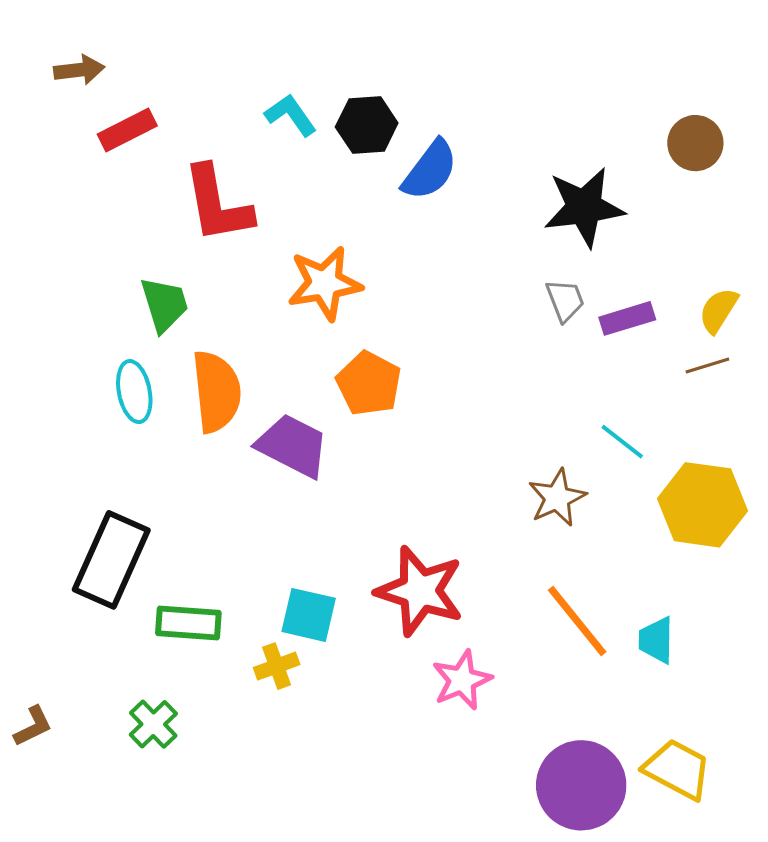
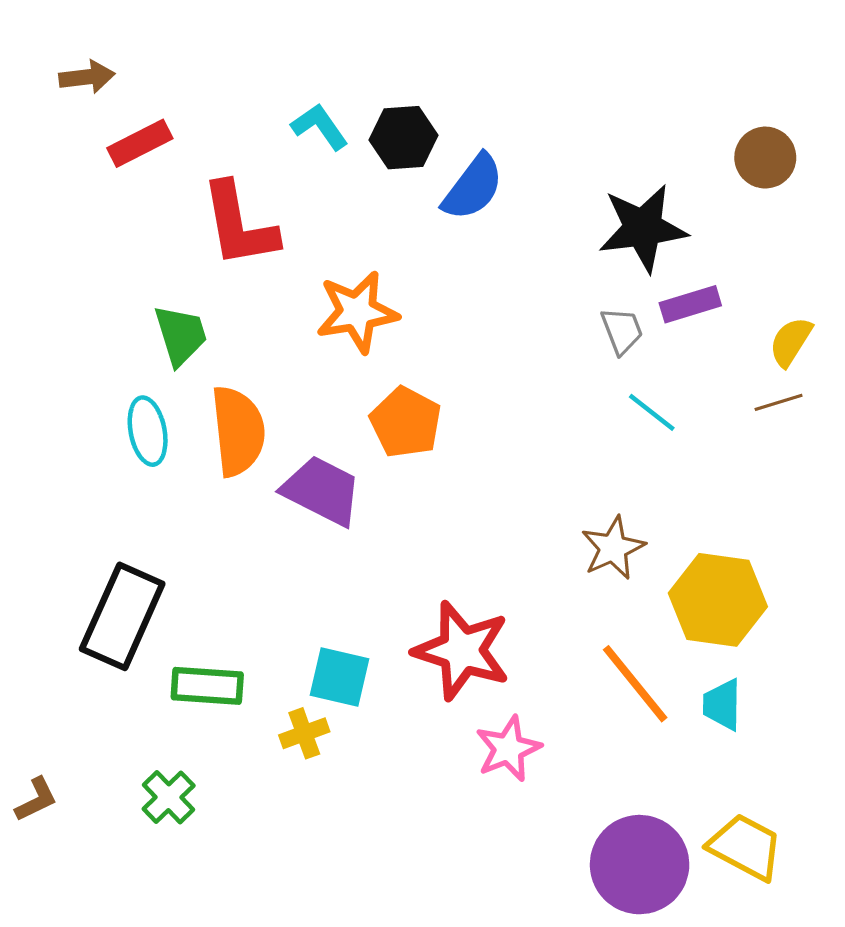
purple rectangle: (627, 318) -> (690, 304), moved
cyan line: (622, 442) -> (652, 412), moved
yellow hexagon: (702, 505) -> (718, 600), moved

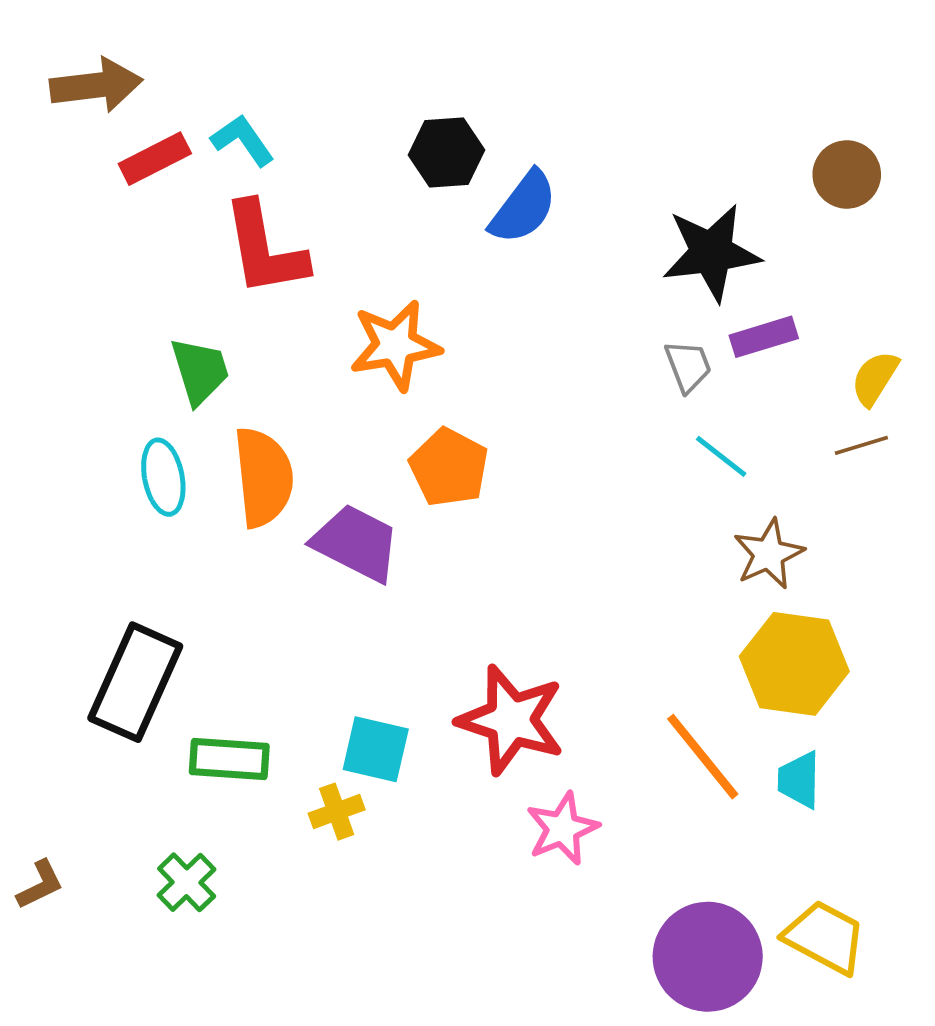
brown arrow: (87, 77) -> (96, 85), size x1.5
cyan L-shape: (320, 127) -> (243, 140), moved
brown star: (613, 548) -> (769, 554), moved

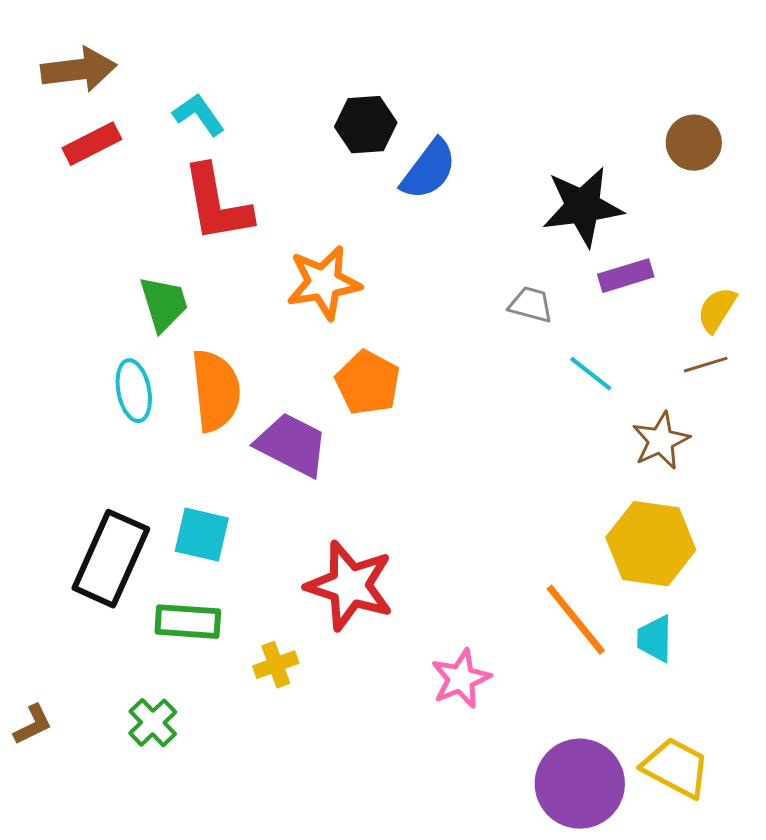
red rectangle: (155, 159) -> (92, 144), moved
gray trapezoid: (688, 366) -> (531, 305), moved, turned -54
brown star: (769, 554) -> (661, 441), moved
red star: (511, 720) -> (350, 586), moved
cyan square: (376, 749) -> (202, 535), moved

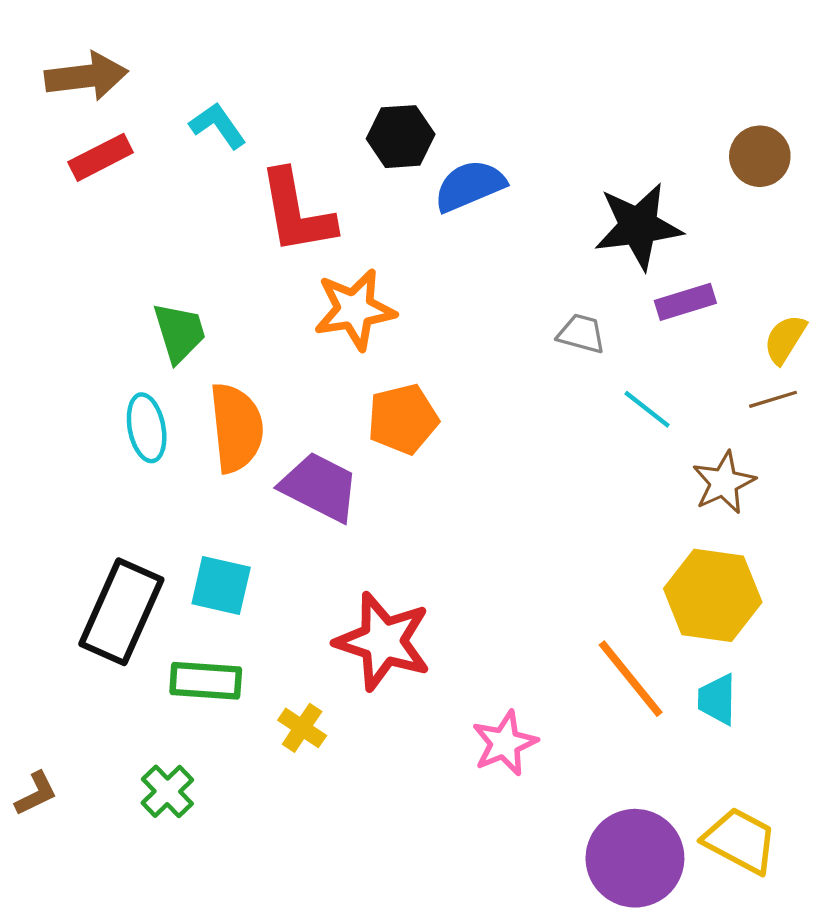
blue semicircle: (429, 170) -> (470, 186), turned -150
red L-shape: (217, 204) -> (297, 212), moved
orange pentagon: (368, 383) -> (403, 419), turned 30
yellow cross: (276, 665) -> (302, 728), turned -36

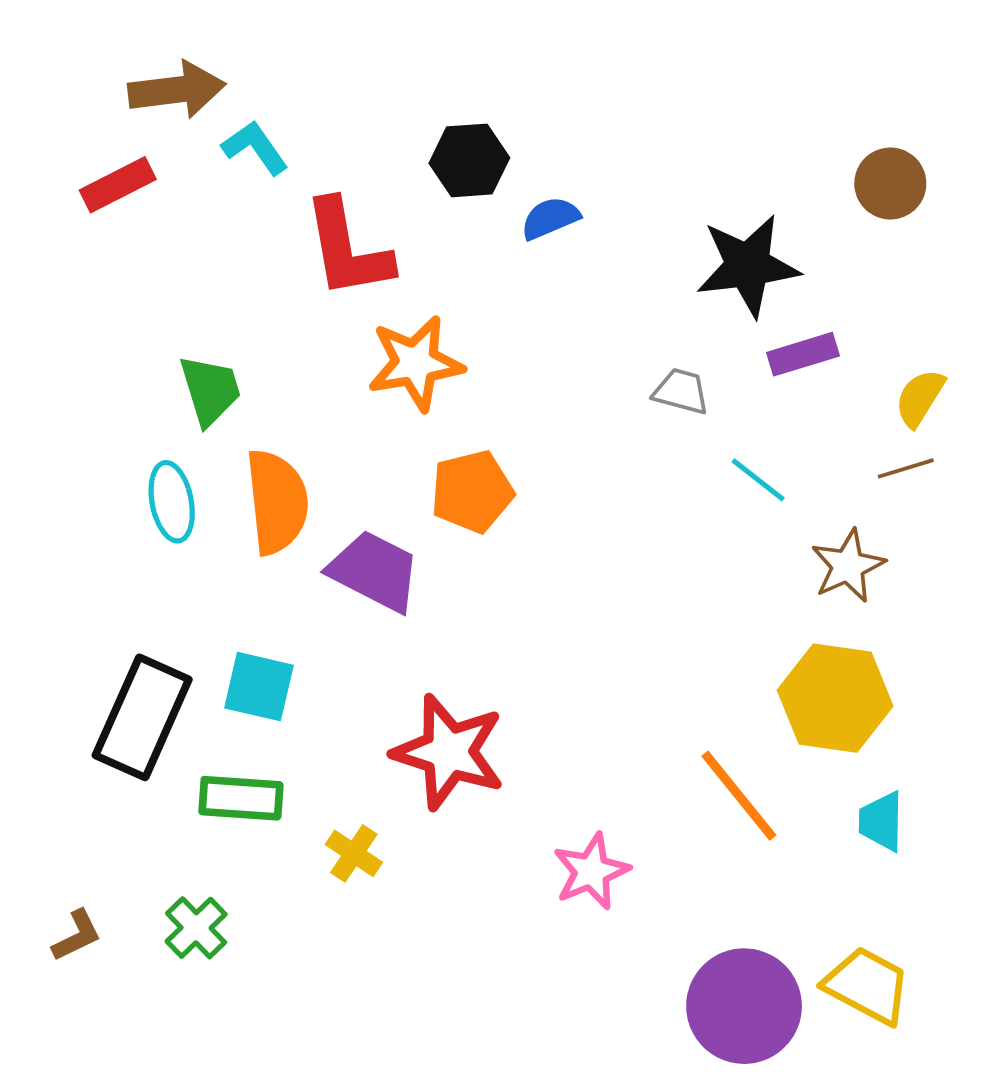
brown arrow: (86, 76) -> (177, 90), moved
blue semicircle: (470, 186) -> (550, 218), size x0.7
cyan trapezoid: (717, 699) -> (881, 821), moved
brown L-shape: (36, 794) -> (77, 936), moved

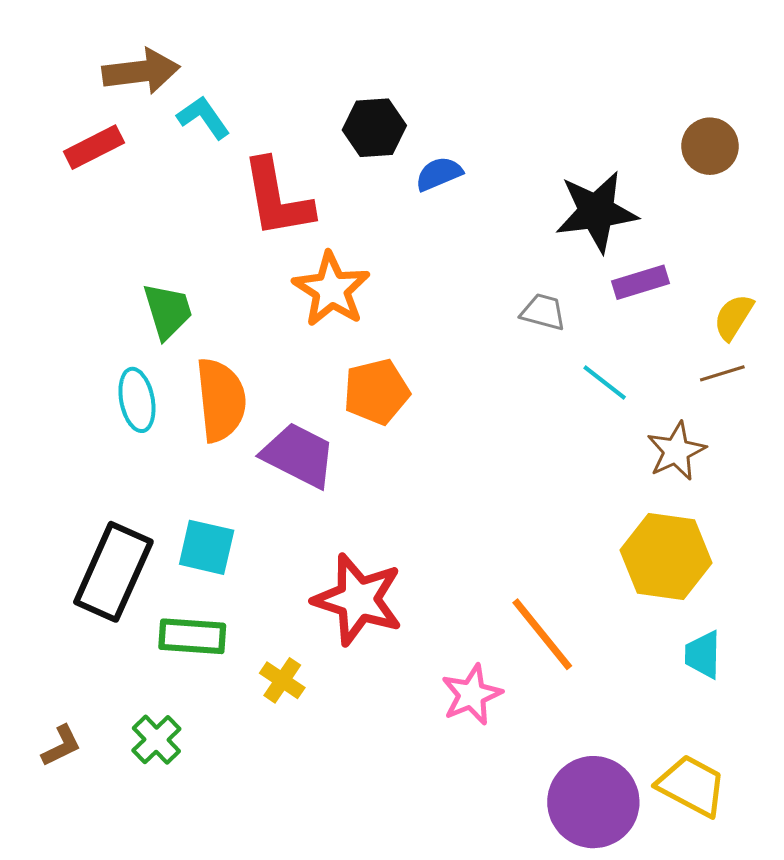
orange star: (415, 363) -> (331, 289), turned -30
orange line: (739, 796) -> (542, 634), moved

